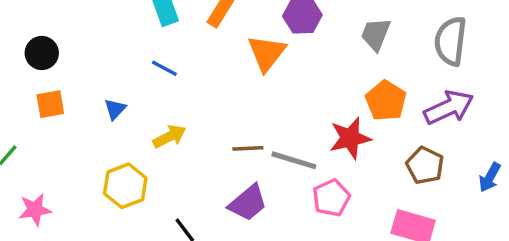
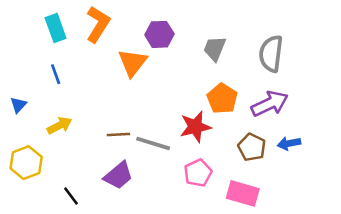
blue line: (164, 68) -> (56, 74), turned 42
blue arrow: (490, 177) -> (289, 143), moved, turned 50
pink pentagon: (331, 198) -> (198, 173), moved

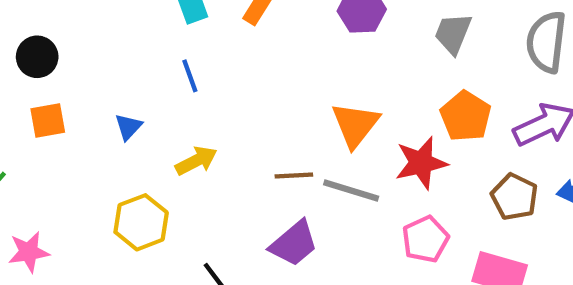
orange triangle: (133, 63) -> (355, 125), moved

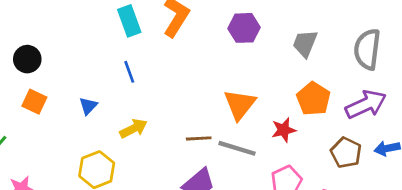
orange square: (48, 120) -> (34, 102), turned 35
red star: (421, 163) -> (284, 130), size x0.7

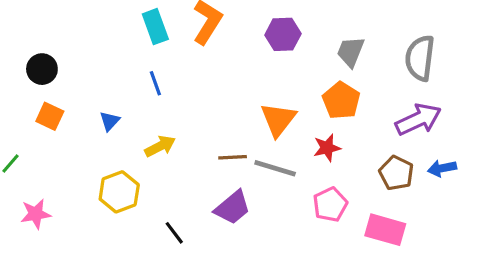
orange pentagon: (313, 99) -> (341, 101), moved

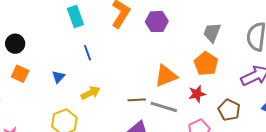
cyan rectangle: (155, 27) -> (75, 17), moved
purple hexagon: (283, 34) -> (157, 22), moved
orange triangle: (278, 119) -> (166, 76), turned 30
brown pentagon: (396, 173) -> (229, 110), moved

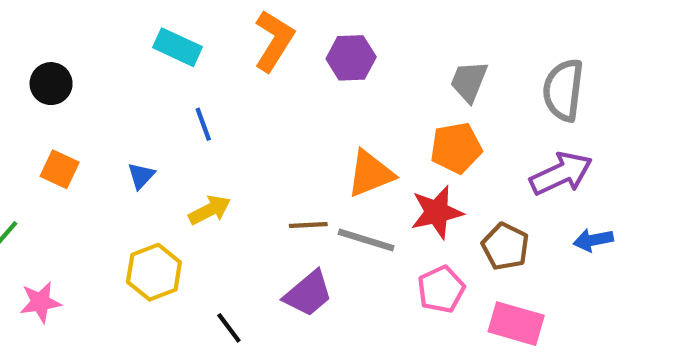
cyan rectangle: (75, 17) -> (177, 47), turned -45
black circle: (15, 44) -> (51, 84), moved
orange pentagon: (206, 64) -> (456, 148), turned 30
red star: (197, 94) -> (437, 212), size x1.4

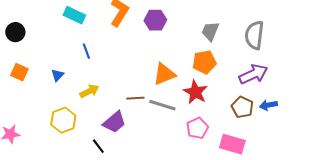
red star: (437, 212) -> (195, 92), turned -30
brown pentagon: (505, 246) -> (242, 107), moved
purple trapezoid: (308, 294) -> (114, 122), moved

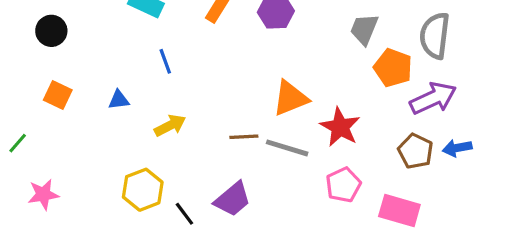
orange pentagon: (204, 62) -> (393, 68), moved, turned 30
blue triangle: (57, 75) -> (119, 100), turned 40
yellow hexagon: (63, 120) -> (143, 190), moved
purple trapezoid: (114, 122) -> (233, 199), moved

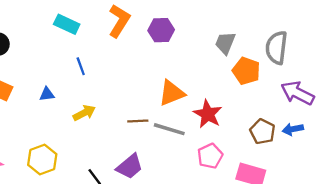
purple arrow: (433, 98) -> (297, 93), moved, turned -128
yellow hexagon: (143, 190) -> (42, 159), moved

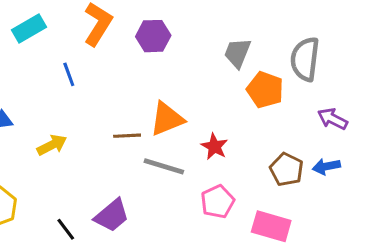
cyan rectangle: (67, 24) -> (29, 28), turned -55
blue line: (81, 66) -> (69, 74), moved
purple arrow: (297, 93) -> (332, 119), size x0.7
red star: (208, 114) -> (214, 146), size x0.7
brown line: (138, 121) -> (127, 136), moved

